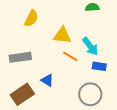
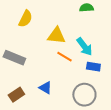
gray rectangle: (20, 57) -> (14, 58), turned 30
blue triangle: (47, 80) -> (45, 88), moved
brown rectangle: (22, 94) -> (16, 95), size x0.7

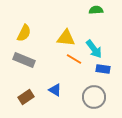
yellow semicircle: (25, 19) -> (24, 33), moved

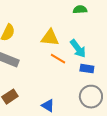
blue triangle: (55, 90) -> (48, 106), moved
gray circle: (94, 97) -> (91, 97), moved

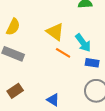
yellow triangle: (50, 38) -> (55, 32), turned 30

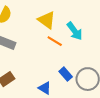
blue rectangle: (92, 63) -> (66, 74), moved, turned 40

